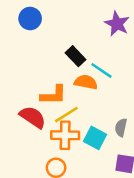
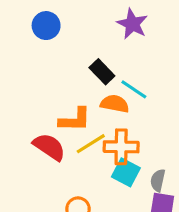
purple star: (117, 24) -> (132, 24), moved
gray semicircle: (121, 127) -> (158, 180), moved
orange cross: (65, 135) -> (121, 147), moved

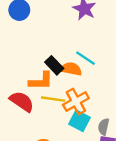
black rectangle: (102, 72) -> (54, 65), moved
yellow line: (91, 144) -> (53, 99), turned 40
orange cross: (121, 147) -> (76, 101), turned -30

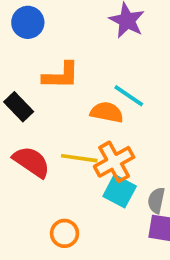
black rectangle: (54, 65) -> (19, 107), moved
orange L-shape: (41, 81) -> (61, 76), moved

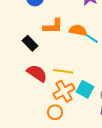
orange semicircle: (107, 112) -> (78, 30), moved
orange cross: (114, 162) -> (64, 91), moved

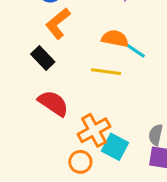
orange L-shape: (53, 26) -> (58, 23), moved, turned 140
yellow line: (63, 71) -> (106, 72), moved
cyan square: (85, 89) -> (115, 147), moved

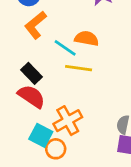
cyan line: (133, 49) -> (65, 48), moved
black rectangle: (43, 58) -> (31, 73), moved
cyan square: (115, 147) -> (41, 135), moved

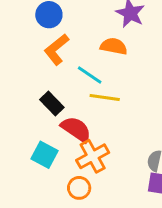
orange semicircle: (87, 38) -> (114, 46), moved
red semicircle: (31, 96) -> (76, 129), moved
cyan square: (41, 135) -> (44, 155), moved

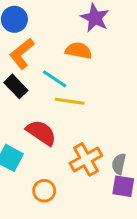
black rectangle: (52, 104) -> (16, 86), moved
orange cross: (93, 156) -> (86, 159), moved

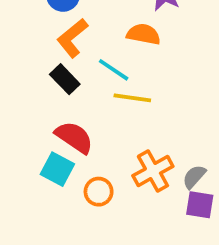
red semicircle: (41, 133) -> (74, 137), moved
gray semicircle: (119, 164) -> (194, 177), turned 30
orange circle: (44, 191) -> (99, 192), moved

